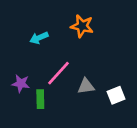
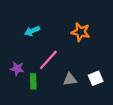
orange star: (82, 26) -> (81, 32), moved
gray triangle: (86, 86) -> (70, 79), moved

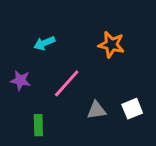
purple star: (17, 69) -> (20, 80), moved
green rectangle: (33, 81) -> (38, 125), moved

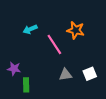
purple star: (20, 80) -> (14, 69), moved
pink line: (67, 83) -> (54, 44), moved, turned -75

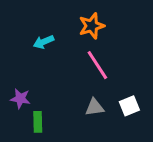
orange star: (76, 30) -> (92, 26), moved, turned -30
pink line: (54, 44) -> (97, 65), moved

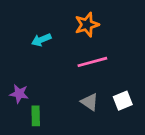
pink line: (97, 65) -> (92, 62), turned -72
gray triangle: (94, 107) -> (90, 102), turned 42

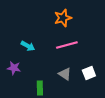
cyan arrow: (41, 40) -> (28, 46), moved, turned -128
green rectangle: (36, 116) -> (40, 88), moved

